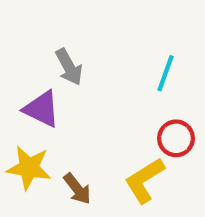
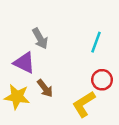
brown arrow: (77, 189) -> (45, 88), moved

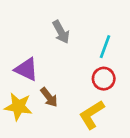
gray arrow: (40, 38) -> (61, 32), moved
red circle: (102, 80) -> (104, 79), moved

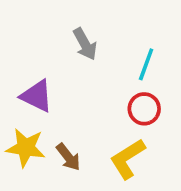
brown arrow: (49, 97) -> (68, 157), moved

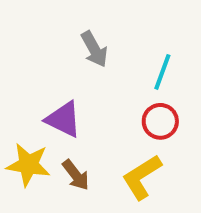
purple triangle: (37, 96) -> (63, 119), moved

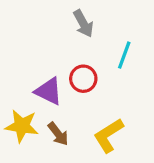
gray arrow: (94, 49) -> (83, 24), moved
red circle: (160, 121) -> (83, 79), moved

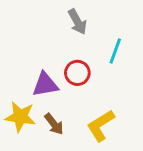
purple triangle: (49, 91) -> (45, 85), turned -36

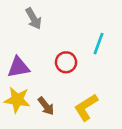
gray arrow: (77, 22) -> (34, 19), moved
purple triangle: (45, 85) -> (19, 67), moved

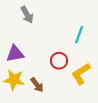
red circle: (66, 62) -> (59, 61), moved
yellow L-shape: (86, 107) -> (81, 74), moved

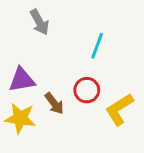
cyan line: (79, 35) -> (97, 46), moved
brown arrow: (37, 85) -> (54, 103), moved

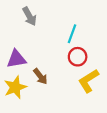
red circle: (87, 90) -> (78, 57), moved
yellow star: (20, 118) -> (15, 87), turned -30

